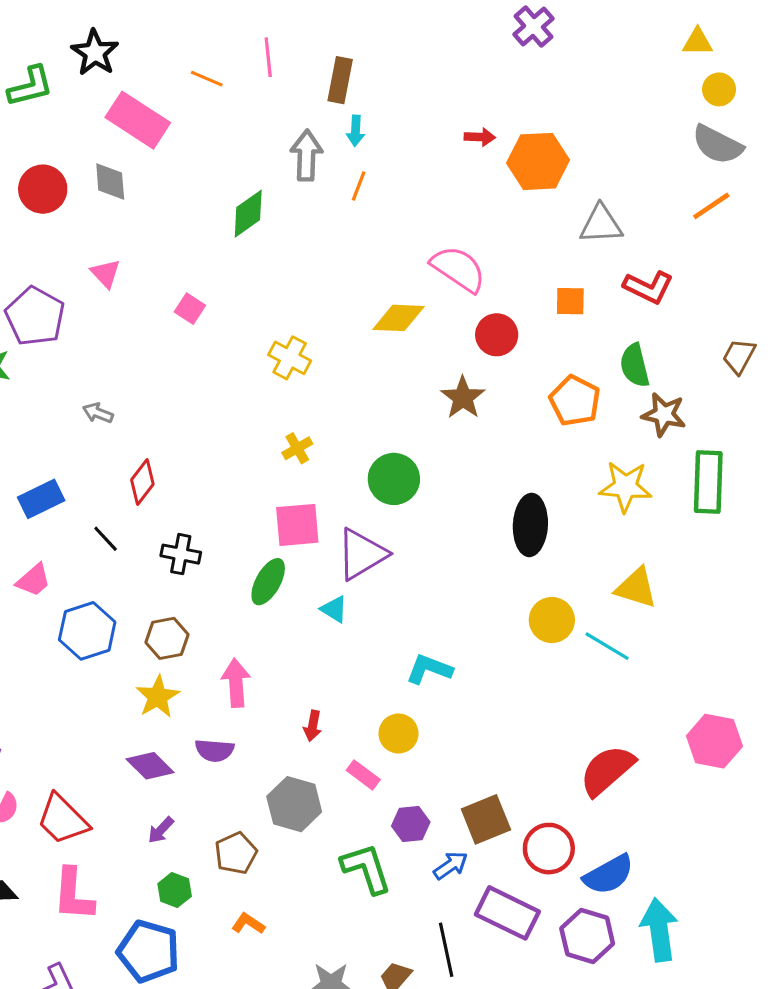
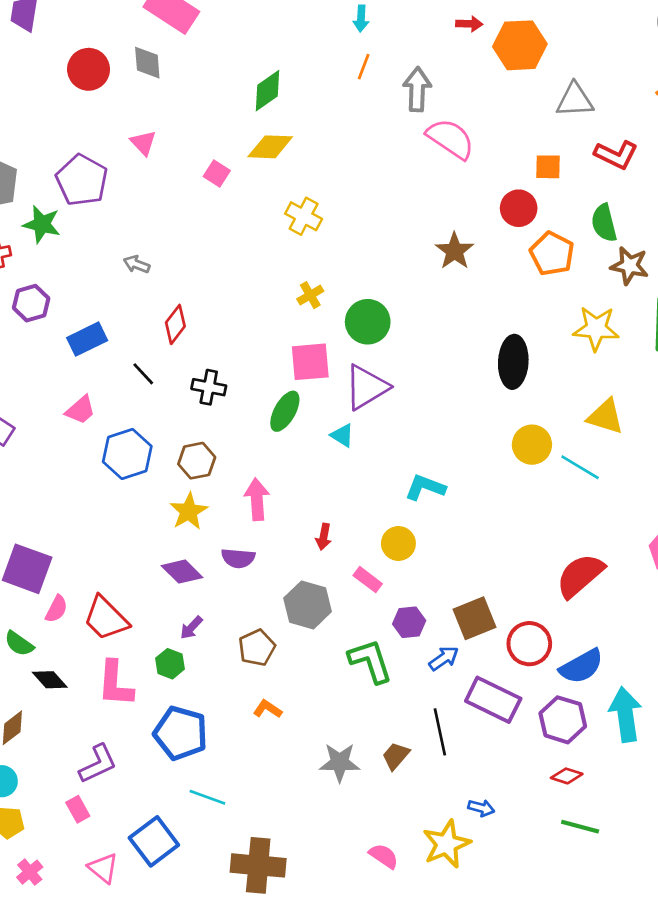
gray arrow: (306, 155) -> (417, 89), moved
yellow diamond: (398, 318) -> (270, 147), moved
red circle: (497, 335) -> (519, 208), moved
green circle: (394, 479) -> (368, 322), moved
green hexagon: (175, 890) -> (170, 664), moved

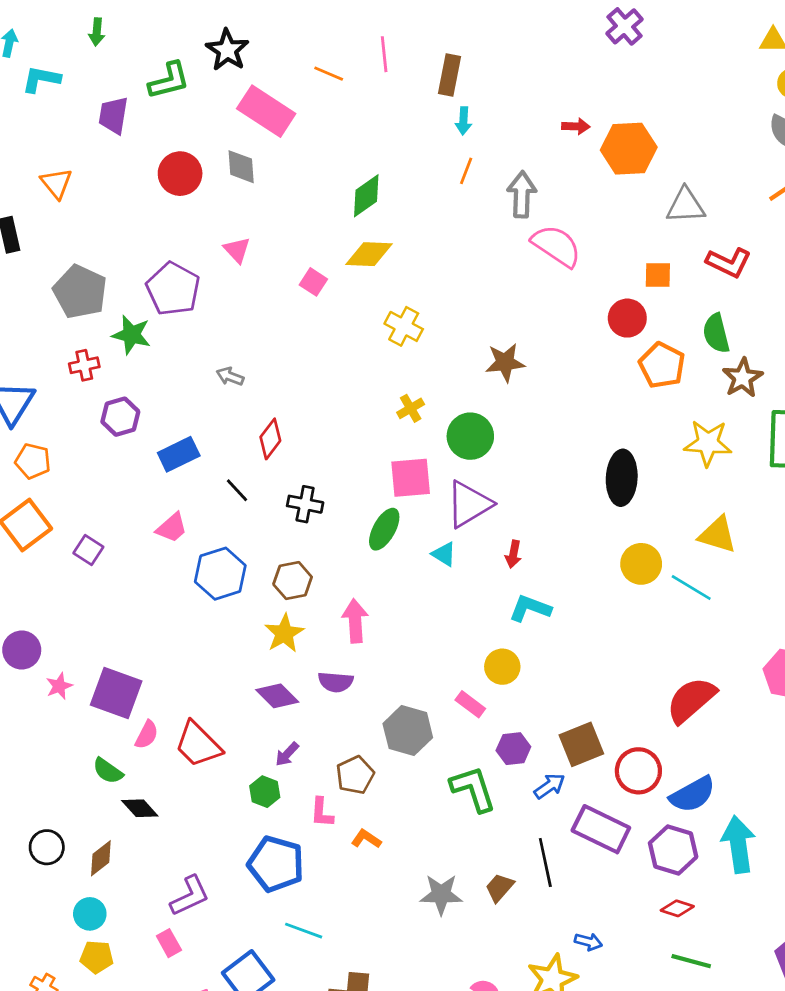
brown star: (455, 251) -> (505, 362), moved, turned 30
brown star: (629, 266) -> (743, 378), turned 30
red arrow: (324, 537) -> (513, 554), moved
pink L-shape: (115, 684) -> (322, 813), moved, size x0.6

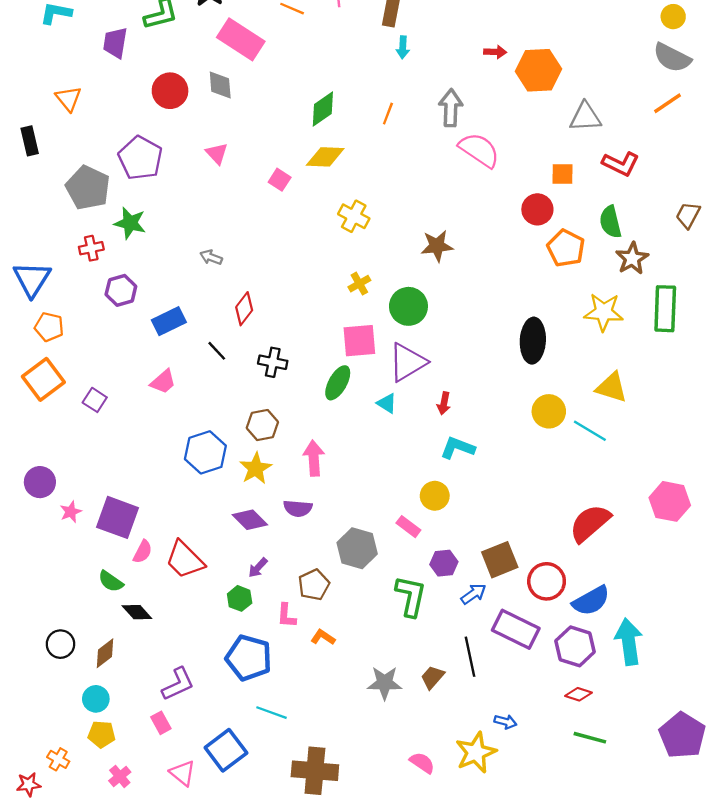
orange line: (466, 171) -> (388, 114), moved
purple pentagon: (173, 289) -> (140, 158), moved
blue hexagon: (220, 574) -> (205, 452), moved
green L-shape: (473, 789) -> (411, 596), turned 30

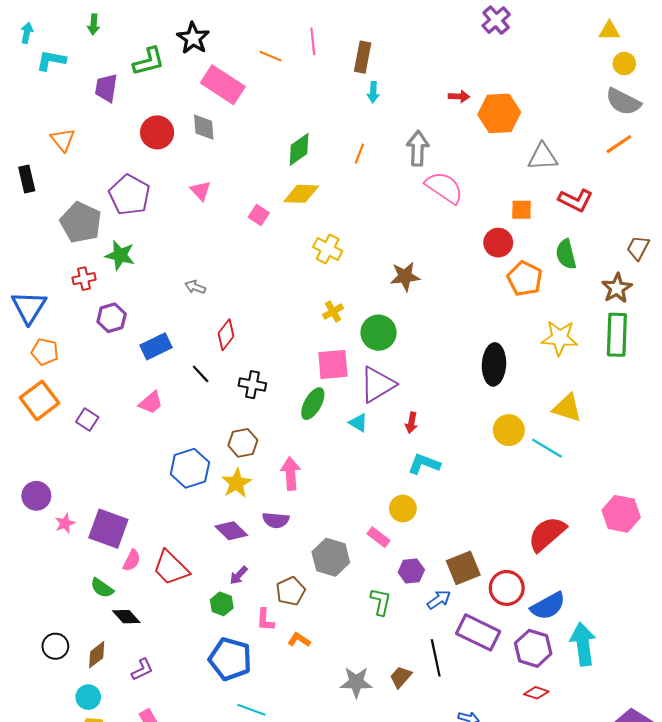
brown star: (632, 258) -> (617, 288), moved
green L-shape: (411, 596) -> (381, 602), size x0.7
purple L-shape: (178, 684) -> (142, 670), moved, size x0.7

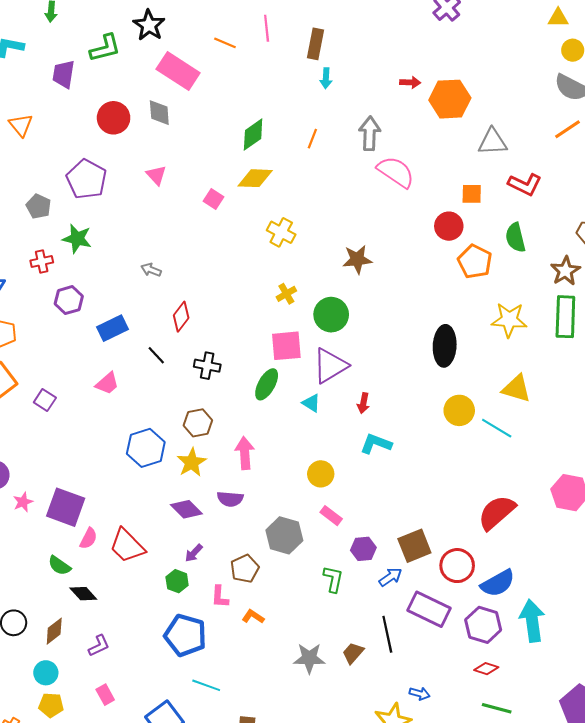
gray pentagon: (81, 222) -> (39, 206), size x0.6
yellow circle: (403, 509) -> (321, 474), moved

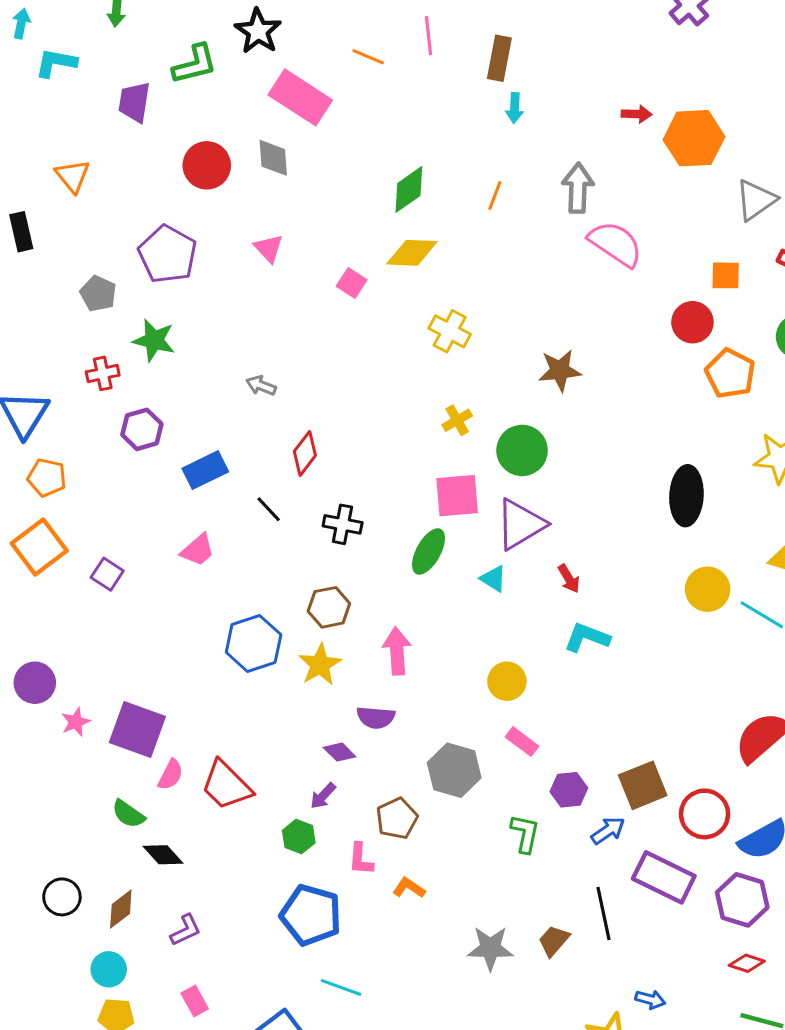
gray triangle: (493, 142) -> (756, 200), turned -32
red arrow: (363, 403) -> (569, 579), turned -42
purple diamond: (186, 509) -> (340, 752), moved, size x0.7

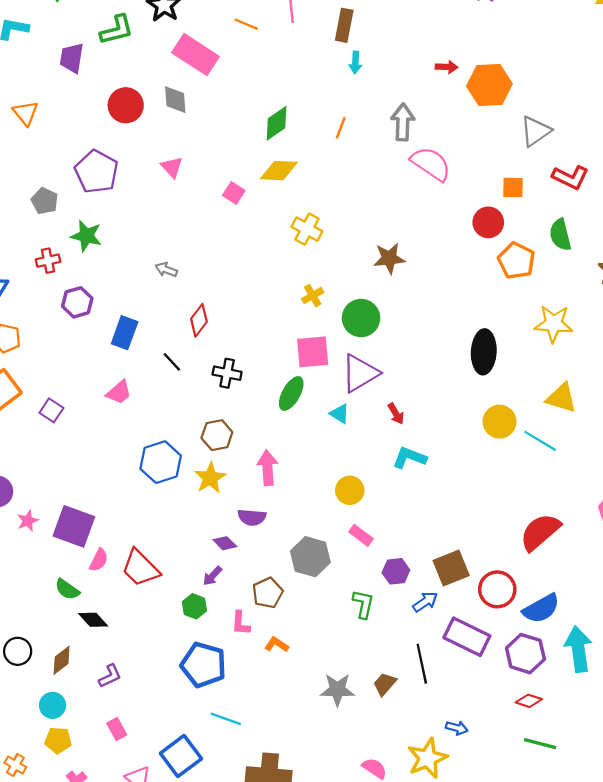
blue rectangle: (205, 470) -> (125, 333), turned -44

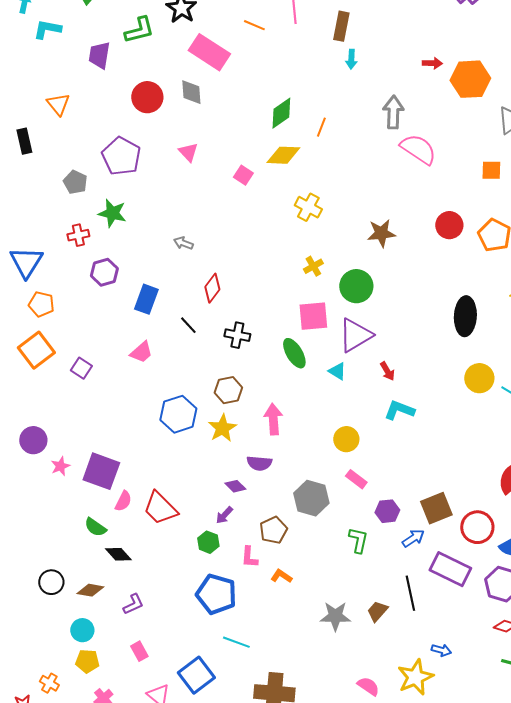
orange line: (341, 128) -> (321, 127), moved
red circle: (488, 222) -> (449, 225), moved
green ellipse: (291, 393) -> (294, 353), turned -60
brown diamond: (62, 660) -> (90, 590), turned 48

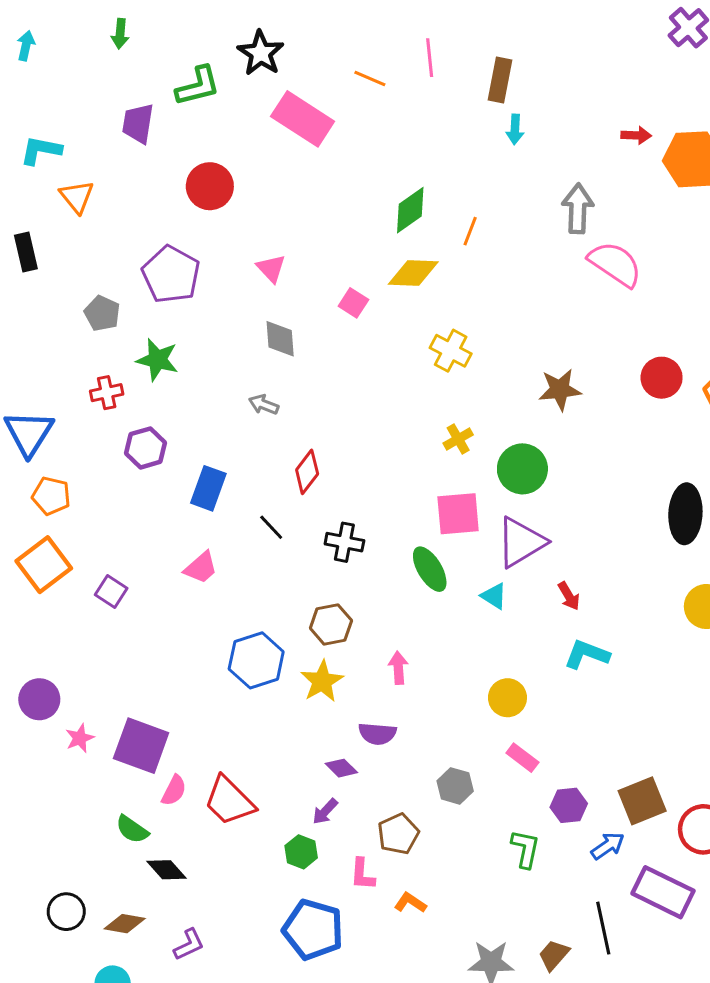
cyan L-shape: (47, 29) -> (41, 150), moved
gray diamond: (191, 92) -> (280, 339), moved
pink arrow: (273, 419) -> (398, 668), size x0.7
gray hexagon: (311, 498) -> (455, 786), size x0.7

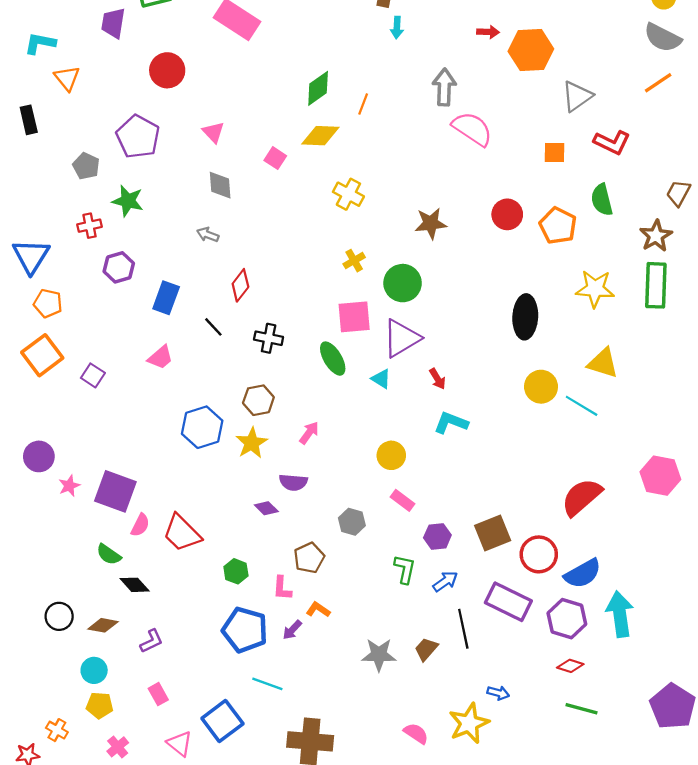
pink arrow: (398, 668) -> (309, 433), turned 40
purple arrow: (325, 811) -> (292, 630), moved
blue arrow: (608, 846) -> (445, 581), moved

